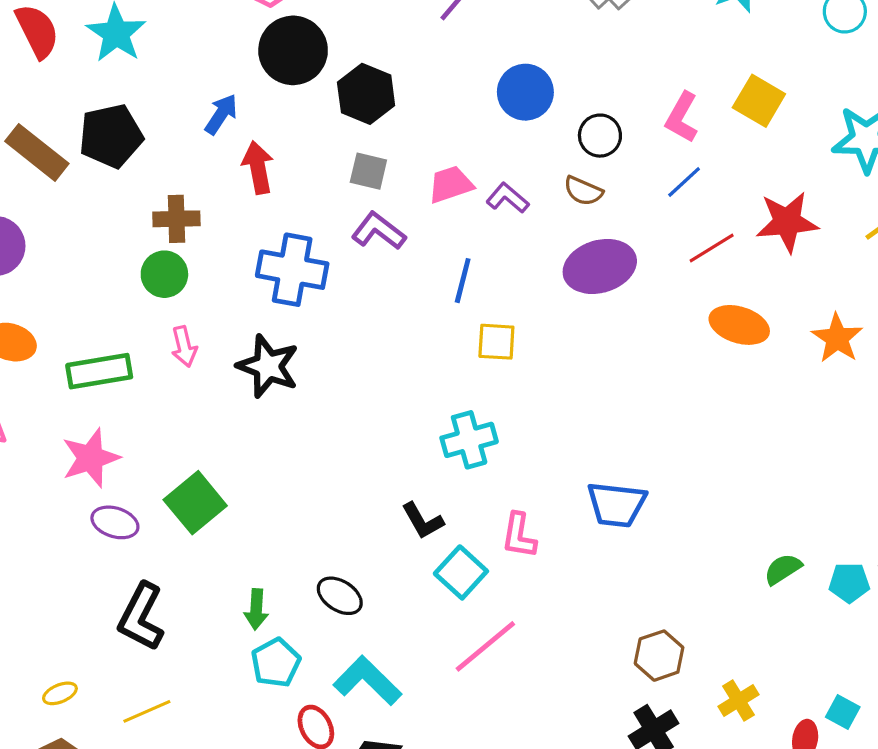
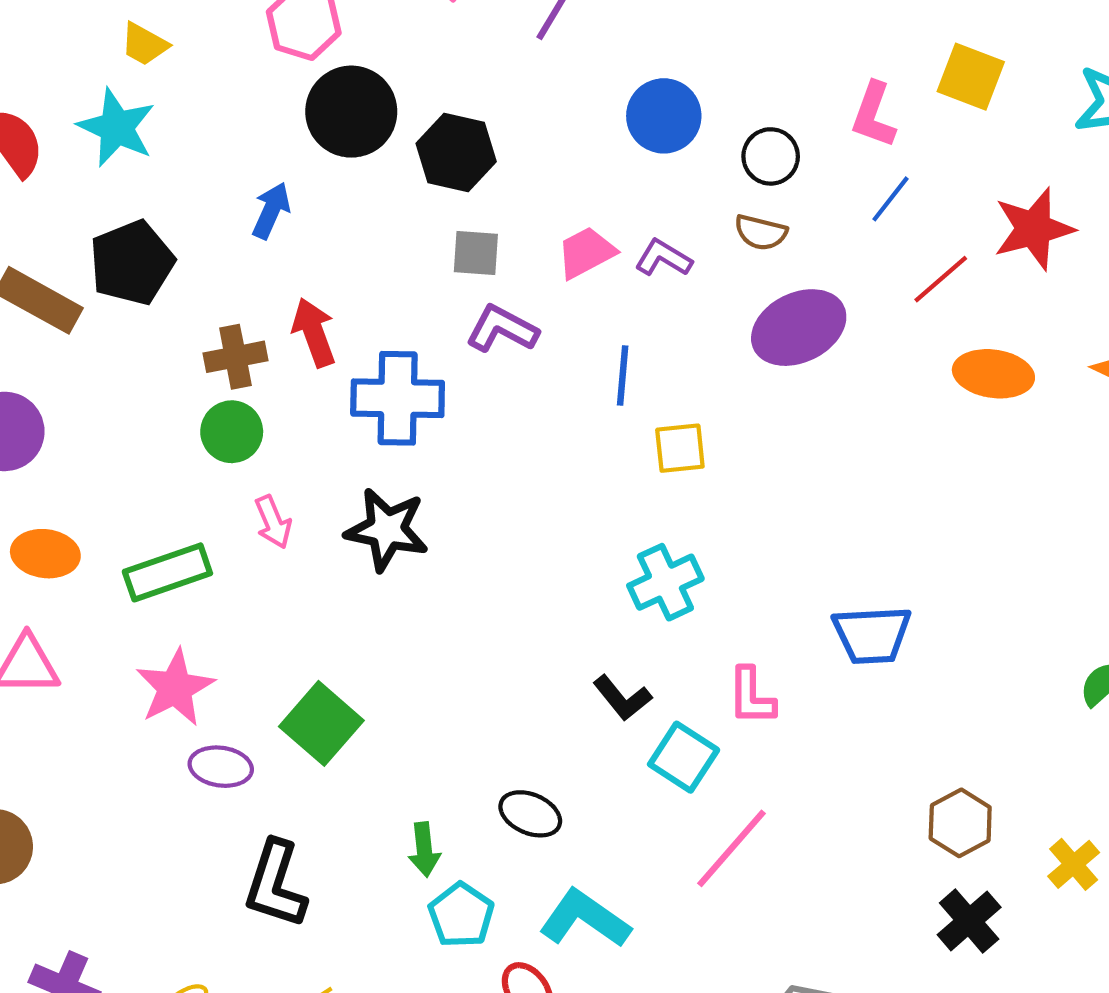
red arrow: (258, 168) -> (314, 332), moved

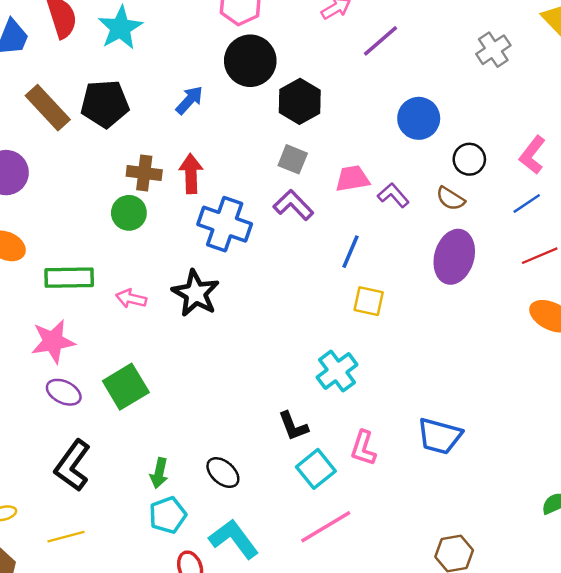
purple ellipse: (799, 328) -> (454, 257), turned -66
pink arrow: (273, 522) -> (131, 298), moved, turned 108
cyan cross: (665, 582) -> (337, 371), turned -30

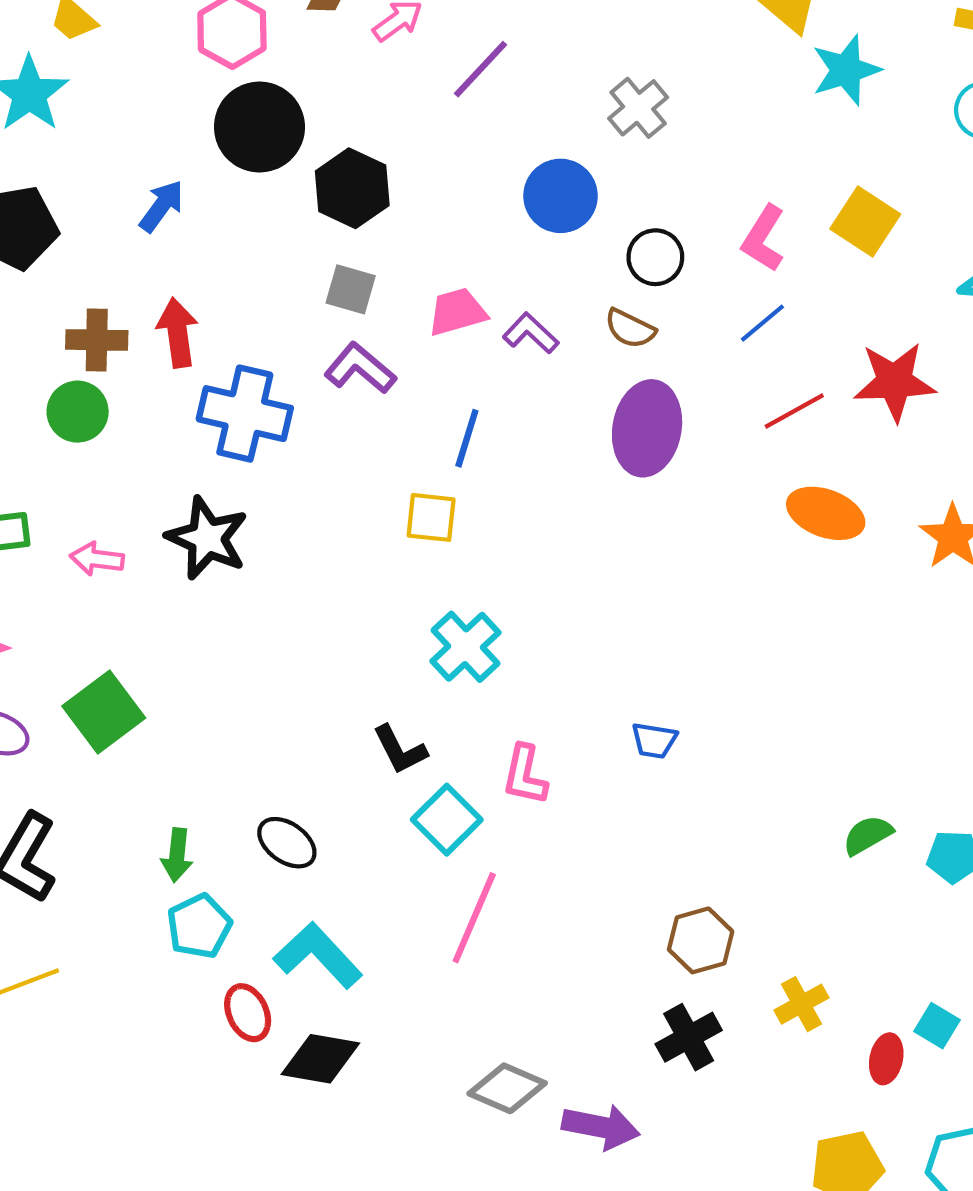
gray cross: (493, 50) -> (638, 108), moved
yellow square: (369, 301) -> (431, 517), moved
blue trapezoid: (440, 436) -> (654, 740), size x0.6
pink line: (326, 527) -> (474, 918), turned -30

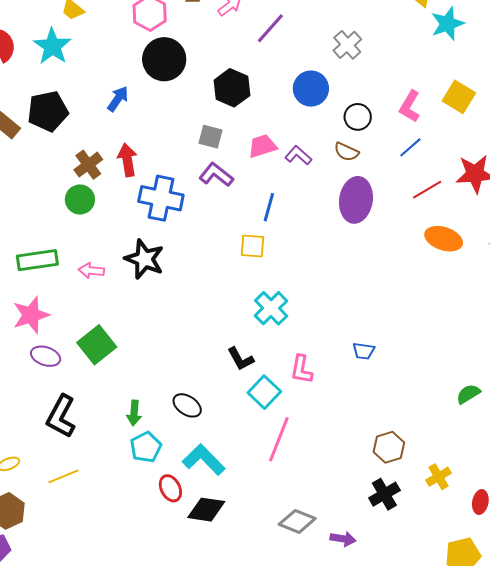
black hexagon: (352, 188) -> (232, 88), moved
brown cross: (97, 340) -> (88, 165), turned -36
purple arrow: (601, 1127) -> (343, 539), size x0.7

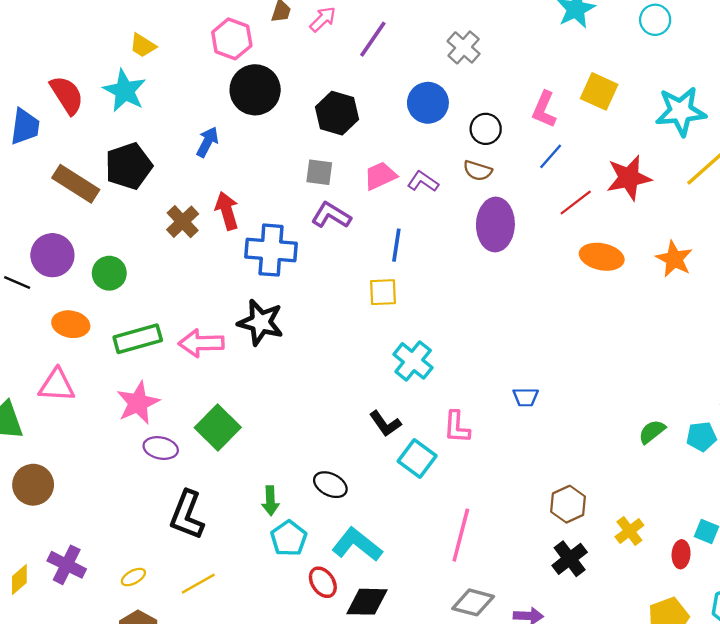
green circle: (80, 199) -> (109, 273), moved
pink arrow: (91, 271) -> (201, 343), size x1.5
pink line: (279, 439) -> (461, 535), moved

